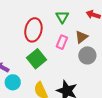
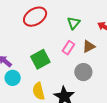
red ellipse: (33, 30) -> (35, 17), moved, turned 35
gray circle: (87, 55) -> (83, 72), moved

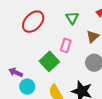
pink rectangle: (68, 48) -> (66, 45), moved

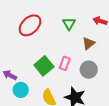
pink rectangle: (66, 45) -> (65, 63), moved

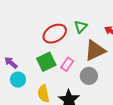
red ellipse: (30, 25) -> (55, 34), moved
brown triangle: (89, 43) -> (95, 50), size x1.6

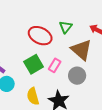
red ellipse: (55, 34) -> (40, 36), turned 60
brown triangle: (95, 50) -> (81, 50), turned -50

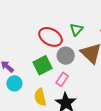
pink rectangle: (55, 65) -> (62, 79), moved
gray circle: (77, 76) -> (66, 56), moved

